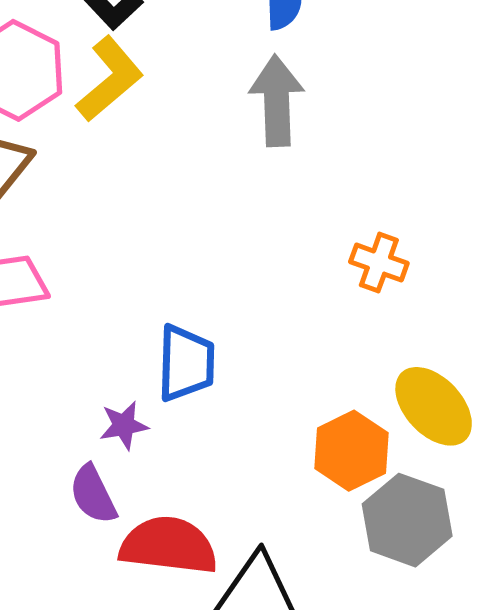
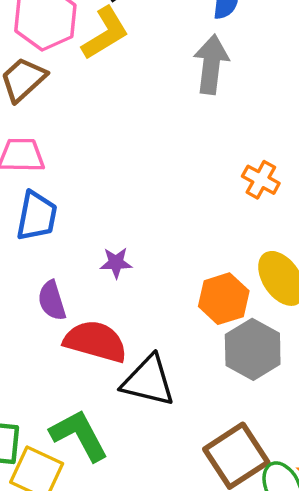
blue trapezoid: (186, 363) -> (37, 216), moved
purple star: (124, 425) -> (116, 263), moved

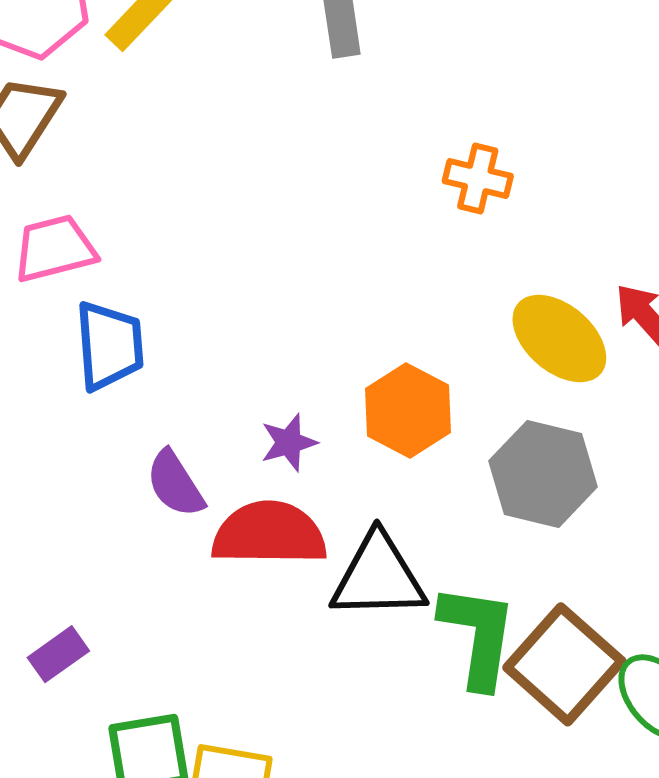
purple star: (116, 263) -> (289, 443), moved
orange hexagon: (224, 299) -> (408, 411), moved
green L-shape: (79, 435) -> (478, 636), moved, turned 52

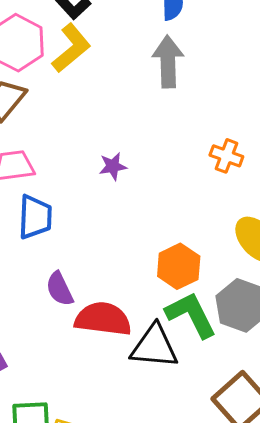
purple star: (289, 443) -> (113, 166), moved
green L-shape: (478, 636) -> (191, 315), moved, turned -42

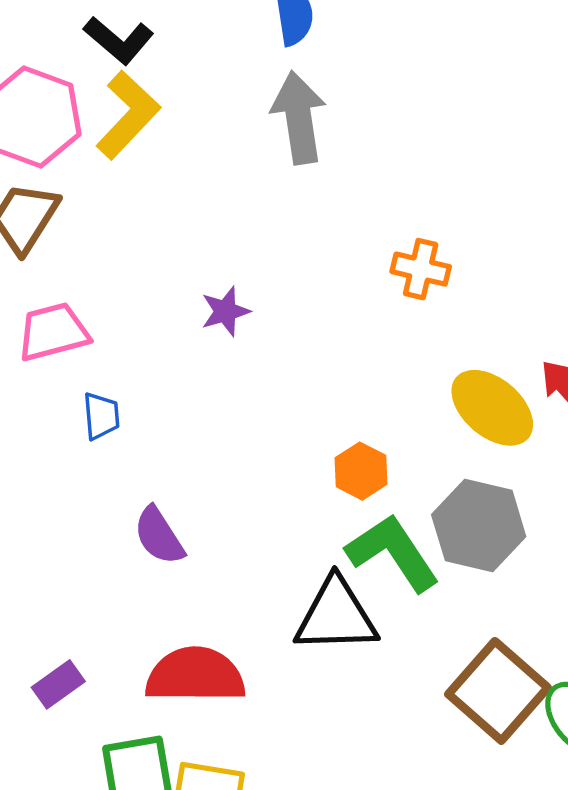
blue trapezoid: (35, 217) -> (101, 416), size x0.6
orange hexagon: (179, 266) -> (361, 471), size x0.7
red semicircle: (103, 319) -> (195, 675), moved

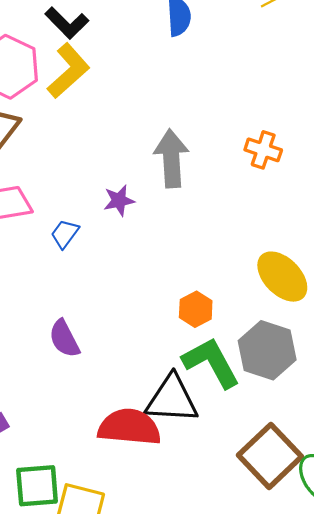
gray arrow: (299, 118) -> (171, 158), moved
orange cross: (421, 269) -> (263, 150), moved
blue trapezoid: (101, 416) -> (65, 234), moved, turned -144
red semicircle: (195, 675) -> (129, 427), moved

